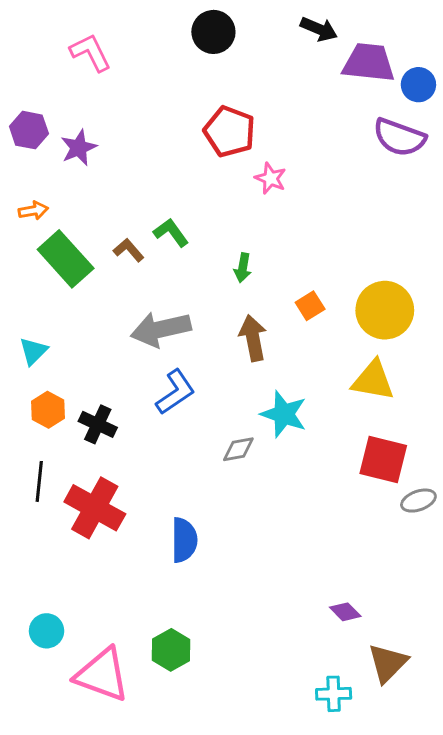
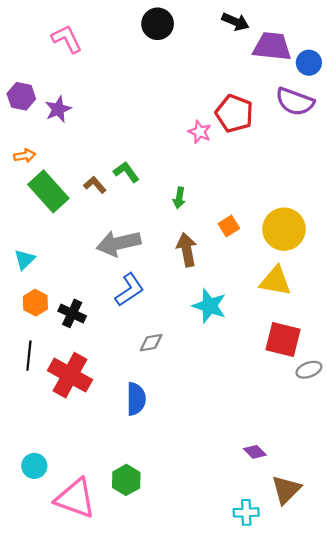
red pentagon: (230, 132) -> (234, 114), moved
gray diamond: (238, 449) -> (151, 343), moved

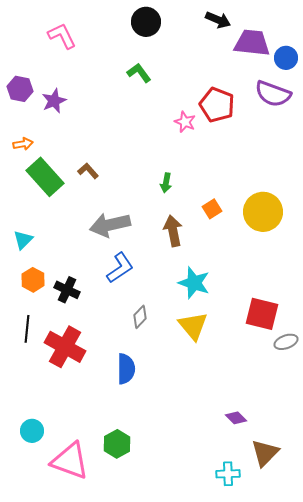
green L-shape: (126, 172) -> (139, 73), moved
yellow triangle: (275, 281) -> (193, 326), moved, turned 40
gray diamond: (151, 343) -> (140, 317), turned -35

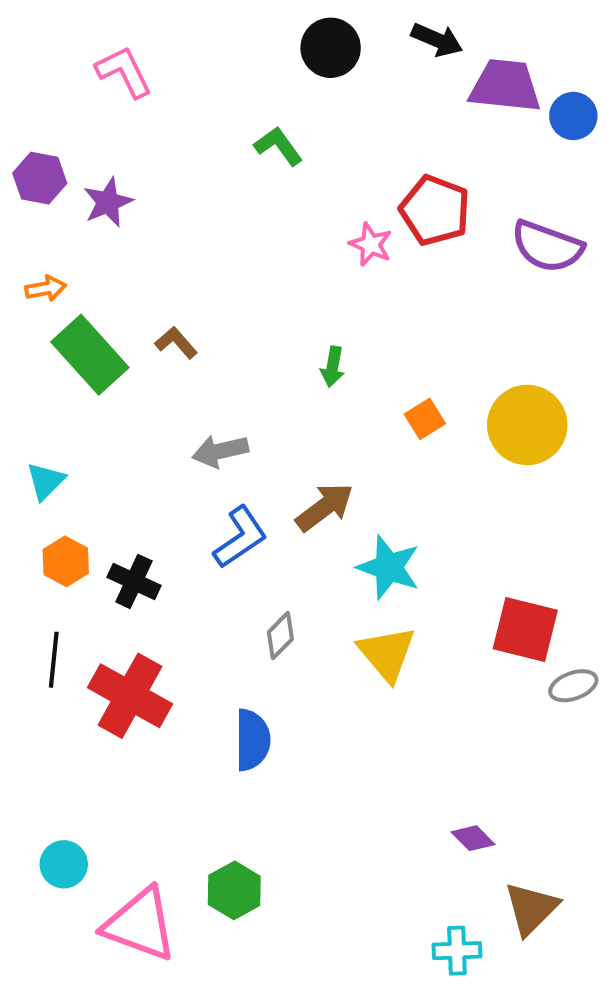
black circle: (146, 22) -> (331, 48), moved
purple semicircle: (273, 94) -> (547, 246), moved
gray arrow: (110, 225) -> (220, 451), size x0.7
brown arrow: (173, 231) -> (325, 507), moved, turned 64

